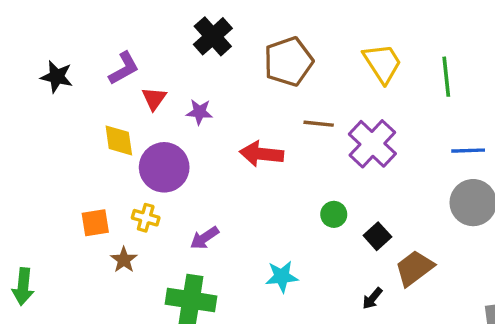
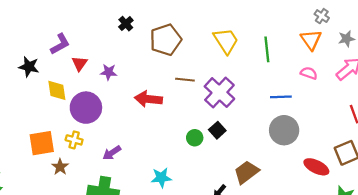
black cross: (213, 36) -> (126, 24), moved, size x0.6
black star: (57, 77) -> (29, 67), moved
orange square: (95, 223) -> (42, 143), size x1.4
black square: (377, 236) -> (217, 130), moved

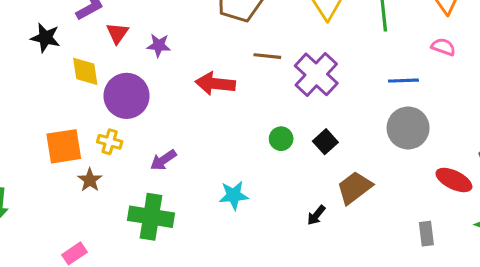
black square: (217, 130) -> (325, 142), moved

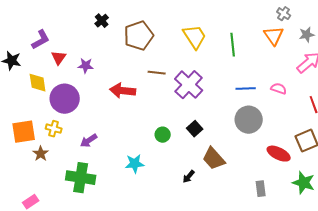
pink semicircle: (443, 47) -> (279, 89), moved
green circle: (281, 139) -> (163, 135), moved
brown trapezoid: (355, 188) -> (214, 159), turned -95

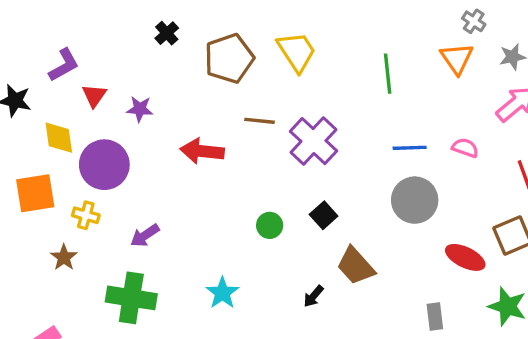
yellow trapezoid: (195, 37) -> (297, 52), moved
orange square: (24, 132) -> (35, 193), moved
cyan star: (135, 164) -> (222, 293), moved, turned -30

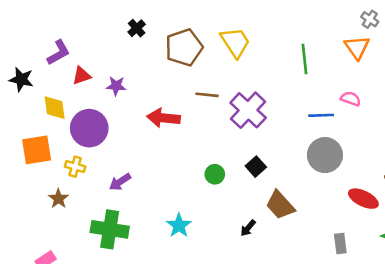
red triangle: (94, 96) -> (82, 76), turned 36
pink semicircle: (465, 148) -> (351, 99), moved

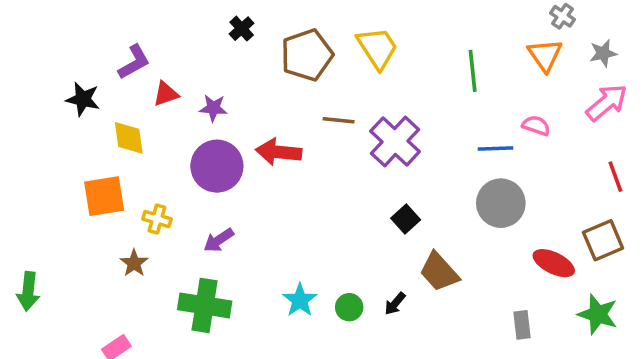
purple circle: (89, 128) -> (217, 166), moved
green circle: (215, 174) -> (349, 307), moved

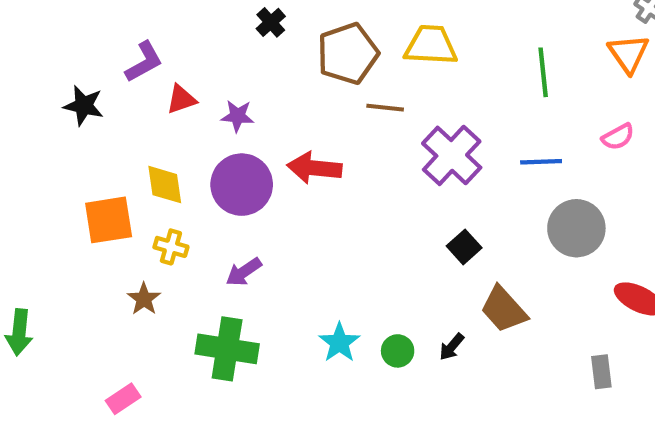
yellow trapezoid: (377, 48) -> (431, 45), turned -54
brown line: (339, 120) -> (385, 108), moved
pink semicircle: (536, 126) -> (618, 137), turned 132
yellow diamond: (129, 138) -> (165, 185), moved
blue line: (496, 148) -> (541, 162), moved

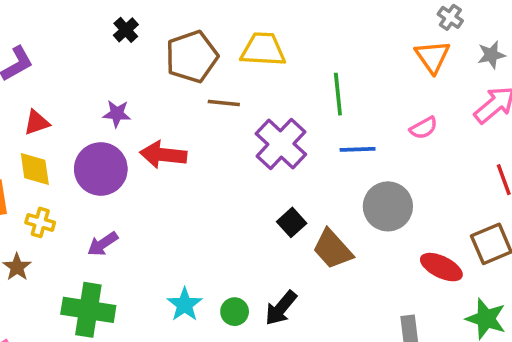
green line: (543, 72) -> (338, 94), moved
red triangle: (181, 99) -> (37, 123), moved
purple star: (237, 116) -> (117, 114), moved
brown trapezoid: (504, 309) -> (333, 249), moved
black arrow: (452, 347) -> (281, 308), size x1.5

